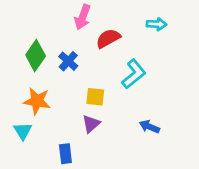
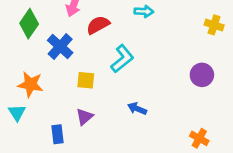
green diamond: (36, 55) -> (29, 24), moved
blue cross: (68, 61) -> (60, 47), size x1.4
purple triangle: (91, 124) -> (84, 117), moved

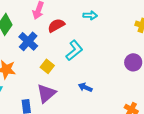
yellow square: (86, 80) -> (47, 66), turned 32
purple triangle: (84, 117) -> (46, 93), size x1.5

